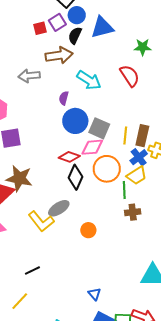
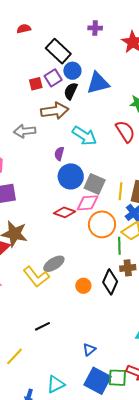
black diamond: (75, 177) -> (110, 282), moved
black line: (32, 271) -> (42, 326), moved
blue triangle: (94, 294) -> (89, 350), turned 32

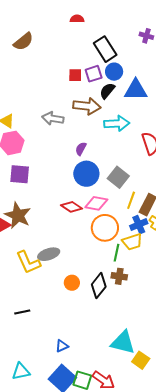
cyan arrow: (84, 136) -> (117, 123), moved, turned -50
gray square: (95, 184) -> (118, 177), moved

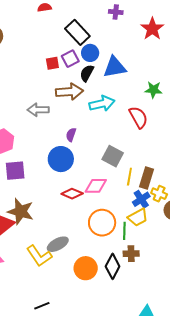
blue circle: (86, 174) -> (61, 159), moved
orange circle: (105, 228) -> (102, 223), moved
orange circle: (72, 283) -> (86, 268), size x1.5

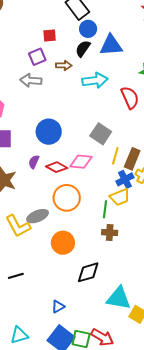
purple square: (70, 59) -> (37, 57), moved
brown arrow: (69, 92) -> (64, 65), size x0.6
purple semicircle: (71, 135) -> (34, 162), moved
orange circle: (102, 223) -> (67, 198), moved
black diamond: (113, 266) -> (88, 272), moved, turned 40

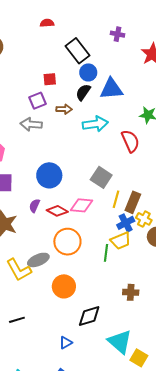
brown cross: (110, 233) -> (131, 292), moved
cyan triangle: (119, 298) -> (120, 342), turned 32
blue triangle: (58, 307) -> (66, 343), moved

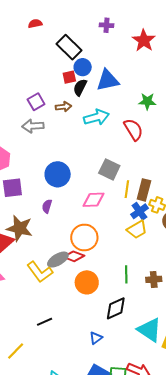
red square: (50, 79) -> (69, 77), moved
red diamond: (57, 211) -> (74, 256), moved
green line: (106, 253) -> (126, 274), moved

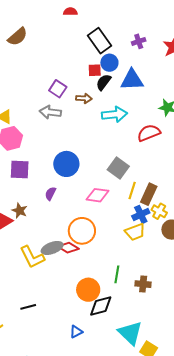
purple cross: (107, 25) -> (139, 41), moved, turned -32
purple square: (36, 102) -> (58, 89), turned -36
red semicircle: (133, 130) -> (149, 133), turned -90
brown star: (19, 228) -> (20, 211), size x0.6
orange circle: (87, 282) -> (88, 290), moved

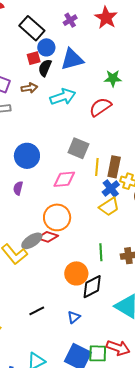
black line: (28, 307) -> (37, 311), moved

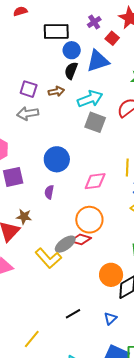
black rectangle: (32, 28) -> (56, 32), turned -40
red square: (34, 58) -> (112, 38), moved, turned -32
gray square: (78, 148) -> (95, 122), moved

